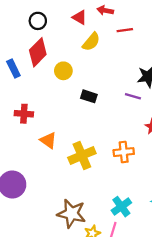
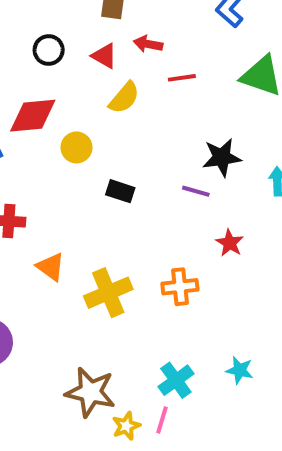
black circle: (38, 21) -> (49, 50), moved
red diamond: (38, 52) -> (33, 116), turned 40

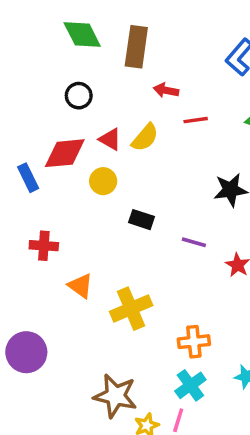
red triangle: (104, 56) -> (110, 139), moved
purple line: (196, 191) -> (194, 242), moved
orange cross: (180, 287) -> (194, 342), moved

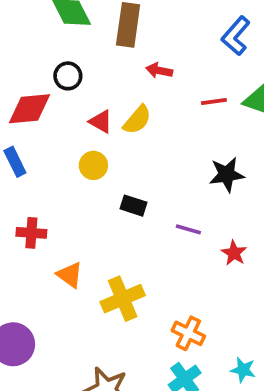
red line: (196, 120) -> (214, 102), moved
red diamond: (65, 153) -> (30, 109), moved
orange cross: (194, 342) -> (188, 333), turned 32

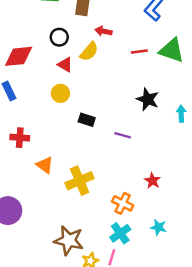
black circle: (68, 76) -> (59, 37), moved
yellow semicircle: (137, 120) -> (89, 52), moved
black star: (227, 175) -> (148, 99), turned 30
red star: (234, 253) -> (152, 181), moved

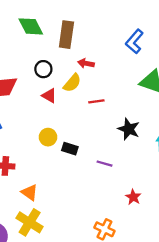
red line: (139, 52) -> (96, 101), moved
yellow circle: (60, 93) -> (48, 137), moved
yellow cross: (80, 181) -> (30, 222), moved, turned -35
red star: (152, 181) -> (133, 197), moved

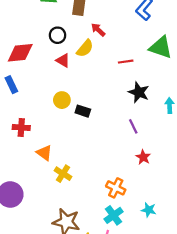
red arrow: (86, 63) -> (98, 30), turned 32
red line: (96, 101) -> (126, 62), moved
purple line: (104, 164) -> (133, 126), moved, turned 48
yellow cross: (30, 222) -> (63, 174), moved, size x0.7

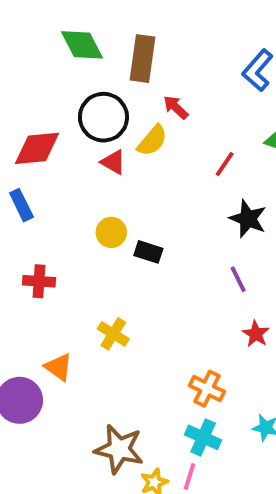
black circle: (58, 35) -> (103, 117), size x1.6
red line: (126, 62) -> (225, 164), turned -48
orange triangle: (44, 153) -> (59, 367), moved
yellow cross: (63, 174) -> (113, 334), moved
cyan cross: (114, 215) -> (203, 437), turned -30

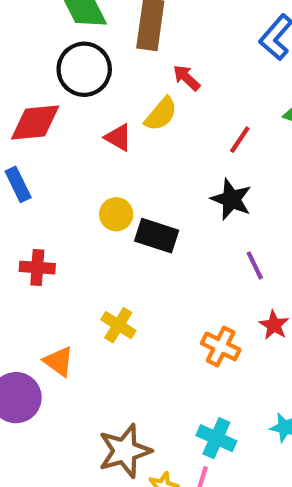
black circle: (103, 117) -> (84, 69), moved
black star: (248, 219) -> (231, 199), moved
black rectangle: (148, 252) -> (157, 236), size x1.4
orange cross: (207, 389) -> (221, 346), moved
brown star: (119, 449) -> (125, 451), turned -30

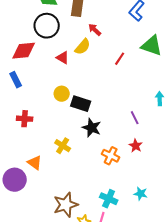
black star: (231, 199) -> (92, 128), moved
purple line: (255, 265) -> (135, 118), moved

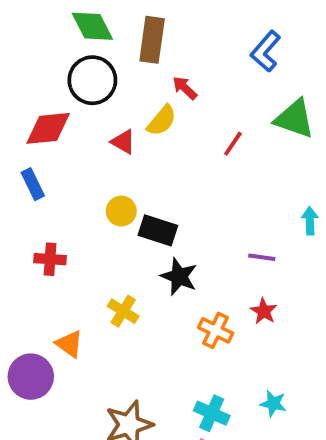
purple line: (135, 118) -> (262, 257), turned -56

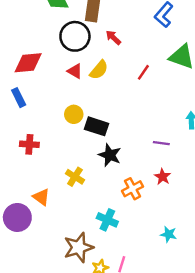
black circle: (92, 80) -> (75, 36), moved
yellow semicircle: (162, 121) -> (99, 70), moved
orange cross: (216, 330) -> (133, 189), turned 36
cyan cross: (212, 413) -> (107, 220), moved

